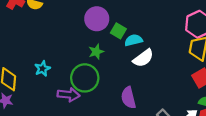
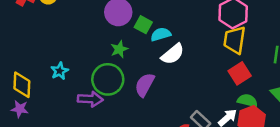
purple semicircle: (128, 98) -> (145, 85), moved, turned 45

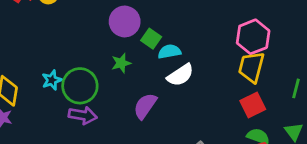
green circle: (108, 79) -> (80, 86), moved

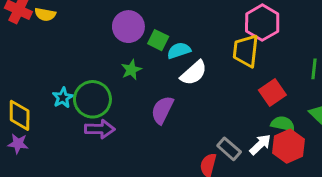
yellow trapezoid: (251, 67) -> (246, 51), moved

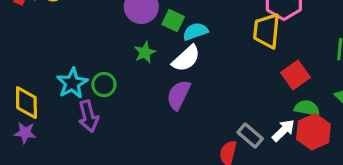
white semicircle: (194, 73) -> (186, 58), moved
cyan star: (63, 98) -> (72, 83), size x1.4
green circle: (92, 99) -> (104, 84), size x0.6
purple arrow: (100, 129) -> (88, 116), moved, turned 76

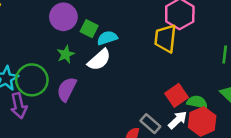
red square: (296, 75) -> (177, 95), moved
green circle: (104, 84) -> (32, 80), size x1.6
purple semicircle: (178, 95) -> (67, 89), moved

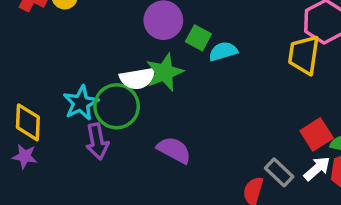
green star: (66, 54) -> (165, 72), size x1.5
white semicircle: (99, 60) -> (138, 78), moved, turned 30
purple semicircle: (67, 89) -> (174, 150), moved, turned 90

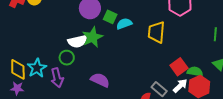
yellow trapezoid: (304, 55) -> (156, 32), moved
cyan star: (81, 103) -> (37, 68), moved
green circle: (117, 106) -> (67, 58), size x0.6

